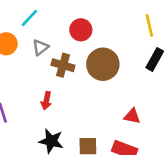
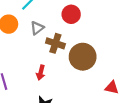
brown circle: (103, 64) -> (83, 57), moved

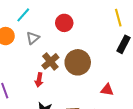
brown cross: (55, 43) -> (50, 61), moved, turned 36

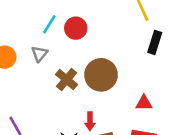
cyan line: (23, 15) -> (49, 24), moved
red arrow: (39, 80) -> (90, 121), moved

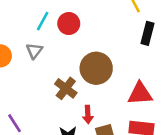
brown cross: (67, 80) -> (66, 88), moved
red triangle: (144, 103) -> (140, 94), size x1.5

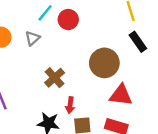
black rectangle: (147, 33) -> (138, 42), turned -60
brown circle: (96, 68) -> (104, 63), moved

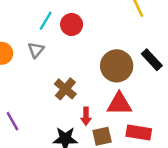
black rectangle: (138, 42) -> (152, 60), moved
red triangle: (121, 95) -> (119, 104), moved

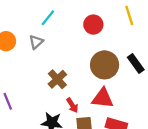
red circle: (72, 24) -> (93, 25), moved
red arrow: (86, 116) -> (72, 105), turned -40

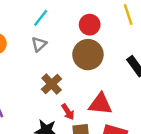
gray triangle: (36, 42) -> (39, 44), moved
brown circle: (105, 65) -> (88, 55), moved

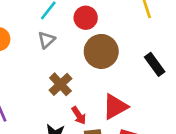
red circle: (90, 25) -> (86, 18), moved
red triangle: (100, 104) -> (115, 107), turned -35

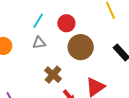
gray triangle: (46, 40) -> (39, 43), turned 40

